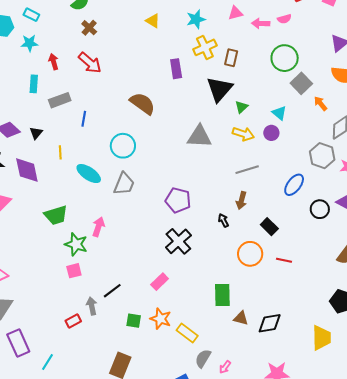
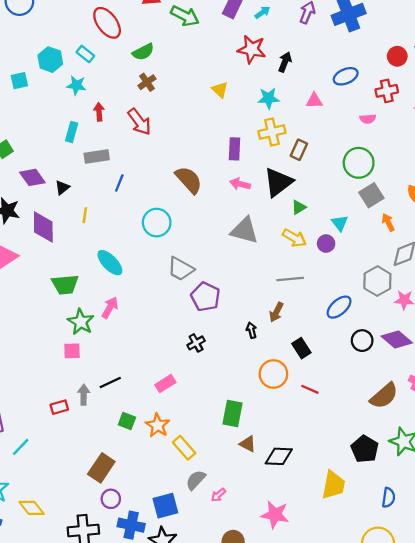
pink arrow: (261, 23) -> (240, 184), moved
cyan ellipse: (89, 174) -> (110, 263), moved
gray trapezoid: (124, 184) -> (181, 269), moved, turned 85
black cross: (178, 241) -> (196, 343), size x0.6

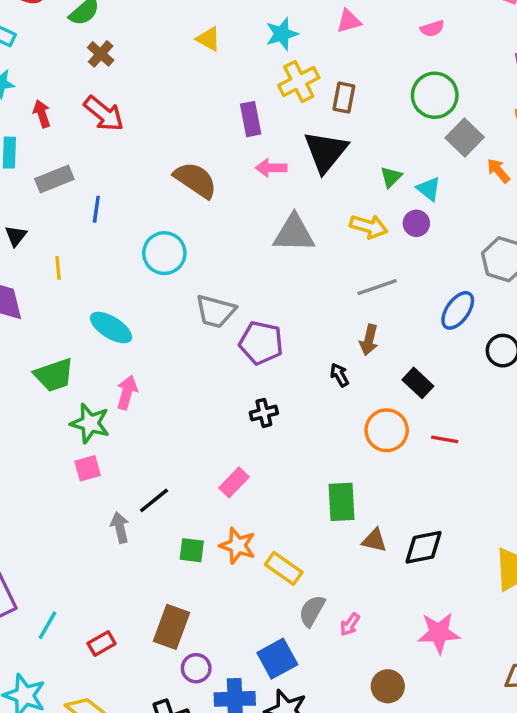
green triangle: (299, 207) -> (391, 177), moved
black cross: (196, 343) -> (264, 413), turned 30
red rectangle: (59, 407) -> (102, 643), moved

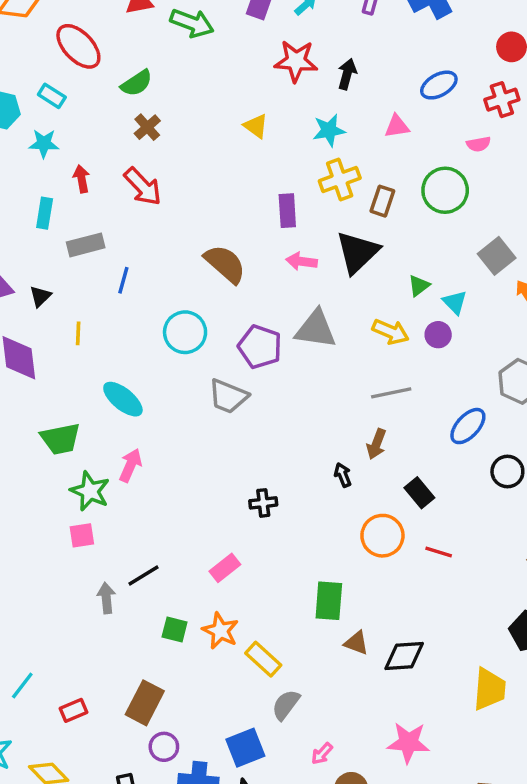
green circle: (435, 95) -> (445, 190), moved
purple pentagon: (261, 343) -> (260, 347), moved
pink arrow: (350, 624) -> (322, 754), moved

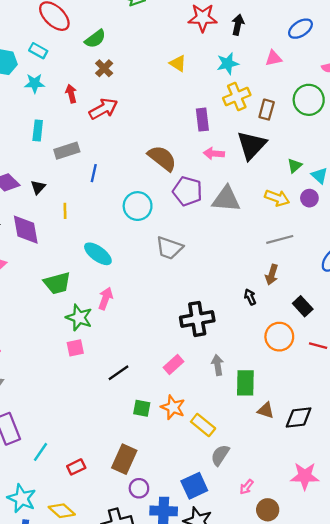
red arrow: (82, 179) -> (71, 94), moved
red arrow: (143, 187) -> (103, 109), turned -72
purple pentagon: (260, 347) -> (187, 191), moved
black cross: (263, 503) -> (197, 319), size x1.8
gray arrow: (106, 598) -> (218, 365), moved

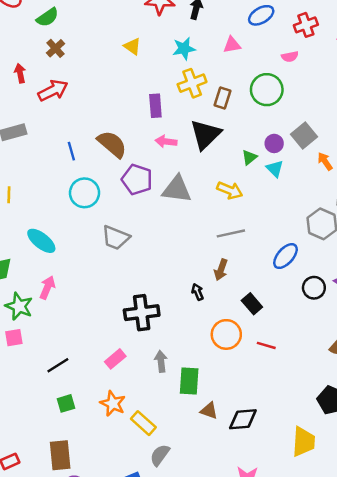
blue line: (94, 173) -> (71, 151), moved, turned -30
purple circle: (309, 198) -> (274, 143), moved
green square: (142, 408) -> (66, 403), moved, turned -30
brown rectangle: (124, 459) -> (60, 455), turned -32

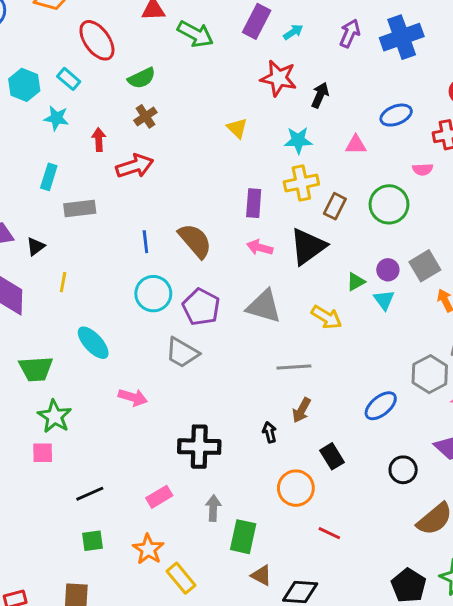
purple pentagon: (137, 179) -> (201, 307), moved
gray line: (231, 233) -> (294, 367), moved
pink arrow: (47, 287) -> (133, 397), moved, turned 75
black circle: (314, 288) -> (403, 470), moved
red line: (266, 345) -> (329, 533), moved

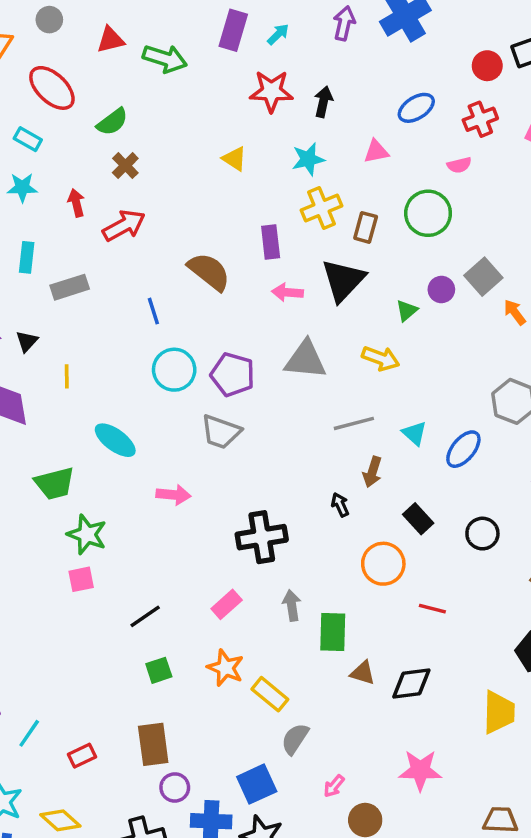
brown semicircle: (195, 241) -> (209, 272), moved
cyan triangle: (384, 300) -> (414, 433), moved
black circle: (403, 470) -> (482, 534), moved

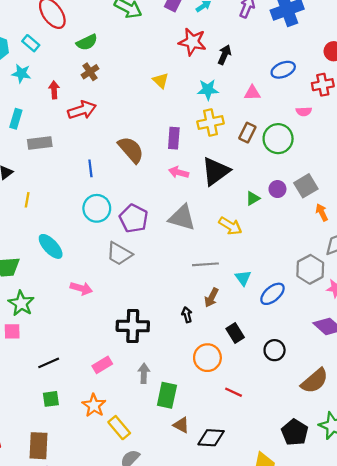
brown rectangle: (366, 227) -> (247, 133), moved

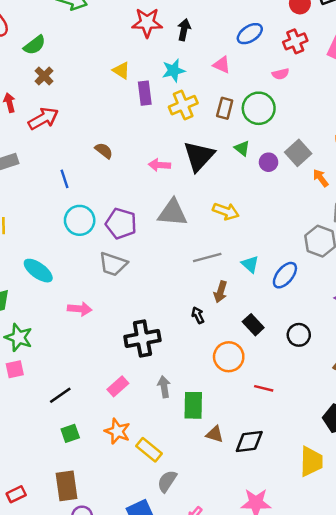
pink triangle: (252, 93) -> (222, 65), turned 36
purple rectangle: (174, 138) -> (145, 93), moved
brown semicircle: (131, 150) -> (104, 151), size x0.6
green triangle: (253, 198) -> (242, 148), moved, turned -40

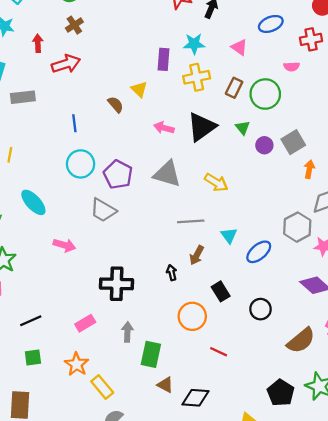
yellow triangle: (121, 71) -> (139, 89), moved
orange arrow: (321, 178) -> (309, 169), turned 36

